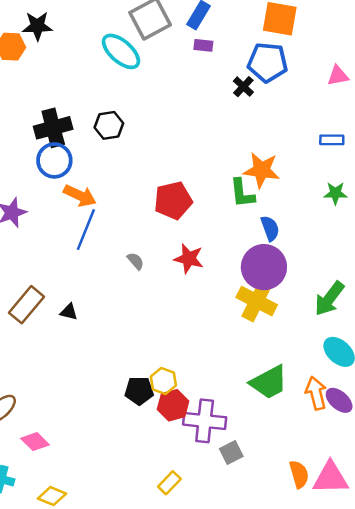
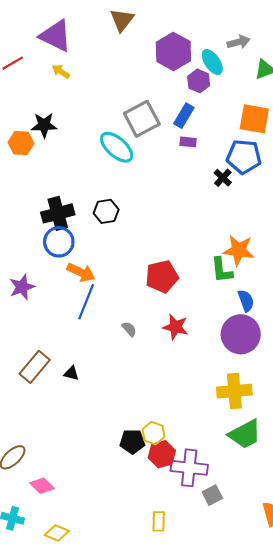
yellow cross: (257, 301) -> (234, 391), moved, turned -32
yellow rectangle: (169, 483) -> (159, 521), turned -42

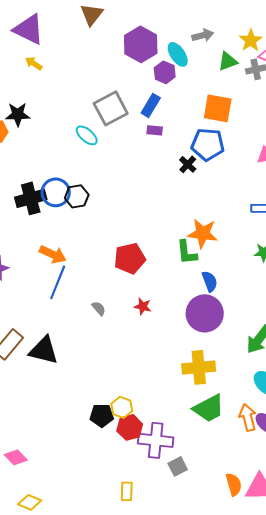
cyan ellipse: (117, 147) -> (87, 135), size x0.7
blue circle: (59, 242) -> (56, 192), moved
red star: (175, 327) -> (143, 306), size x0.7
black triangle: (71, 373) -> (44, 350), size x2.0

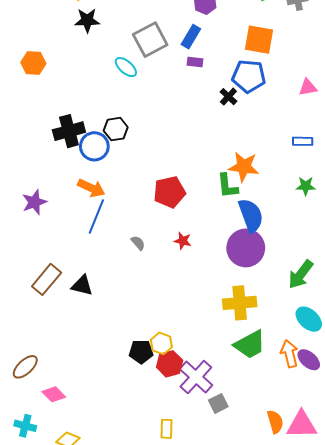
black star: (18, 114) -> (87, 20), moved
blue circle: (56, 192) -> (94, 146), moved
blue semicircle: (210, 281) -> (251, 215), size x1.6
black triangle: (44, 350) -> (82, 286), size x0.7
purple cross: (156, 440) -> (196, 377), turned 36

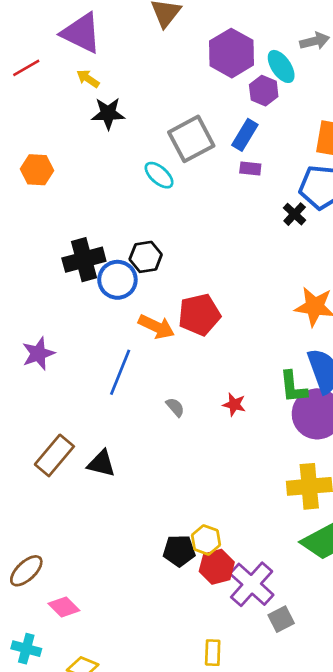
green L-shape: (227, 186) -> (293, 387), moved
orange arrow: (91, 188) -> (156, 327), moved
red pentagon: (170, 192) -> (199, 315), moved

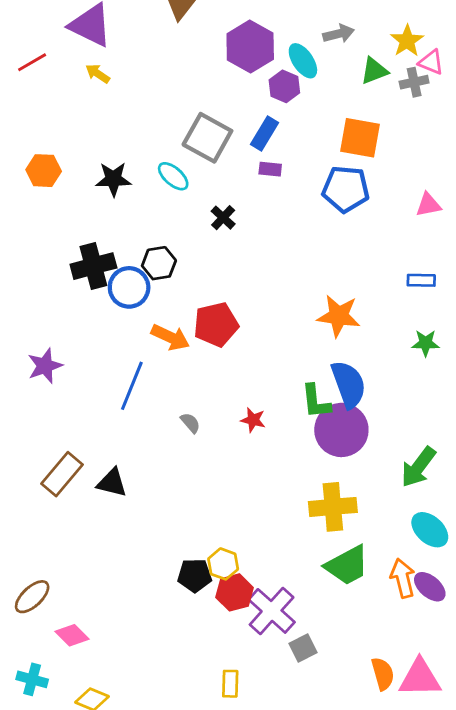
black star: (108, 113) -> (113, 179), moved
gray square: (191, 139) -> (207, 138), turned -33
black cross: (295, 214) -> (223, 218), moved

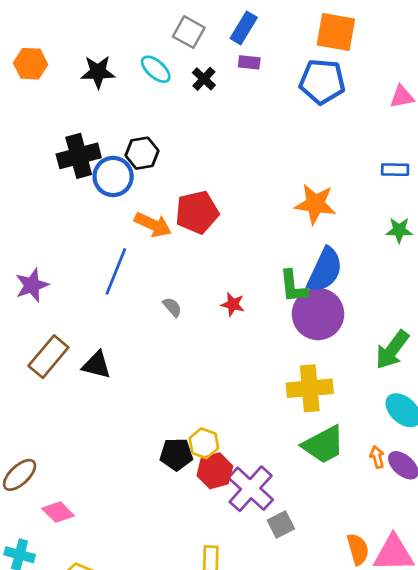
gray square: (207, 138) -> (189, 32), size x0.7
black cross: (223, 218) -> (204, 79), moved
purple star: (45, 366) -> (32, 285), moved
blue semicircle: (349, 384) -> (325, 270), turned 45
orange arrow: (403, 578) -> (377, 457), size x0.6

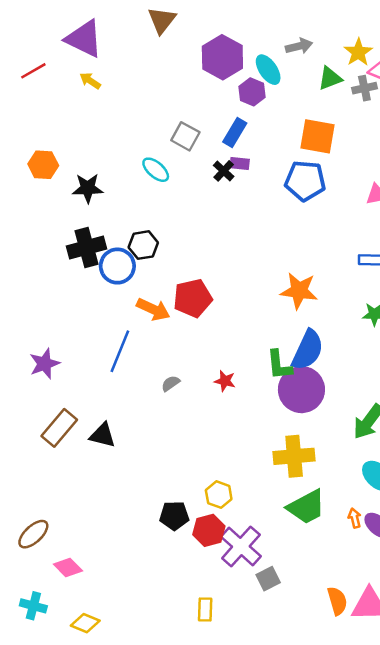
black star: (98, 72) -> (88, 188), moved
black cross: (204, 79) -> (224, 171), moved
gray semicircle: (172, 307) -> (171, 383), turned -84
yellow hexagon: (204, 443) -> (219, 495), moved

